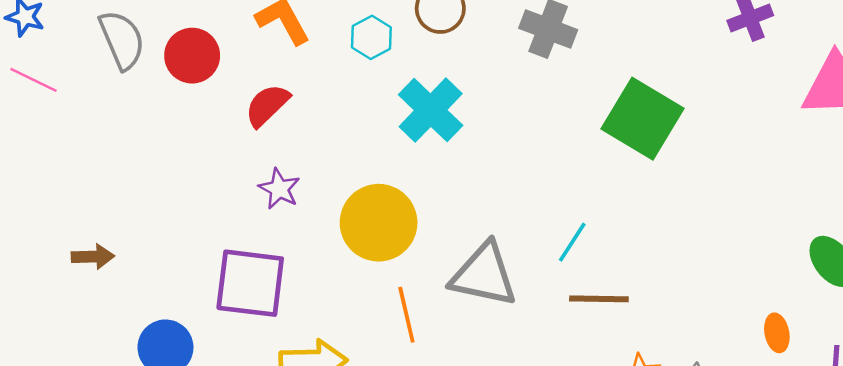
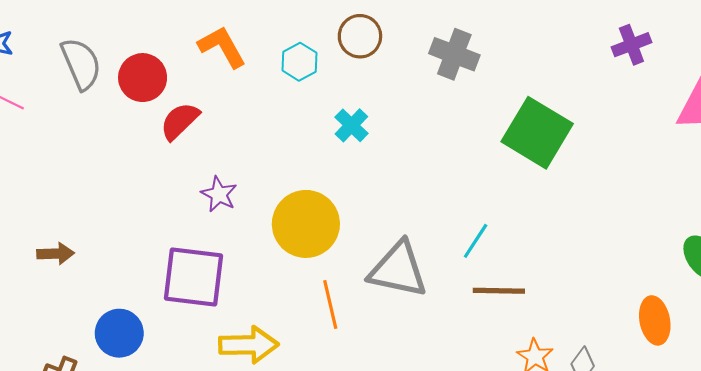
red semicircle: (267, 105) -> (180, 121), moved
cyan cross: (431, 110) -> (351, 125), size x0.6
orange ellipse: (777, 333) -> (655, 320), size x1.4

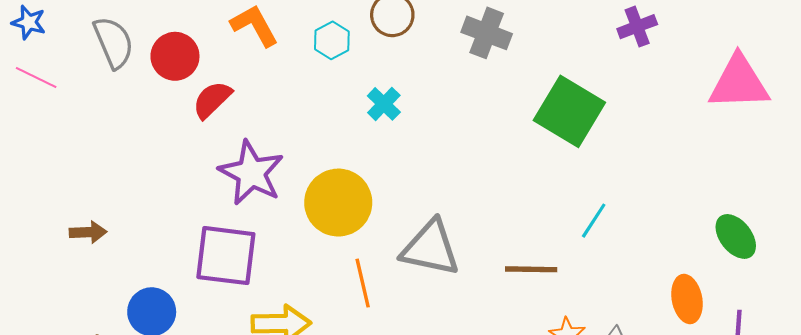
purple cross: (631, 45) -> (637, 27), moved
purple star: (219, 194) -> (251, 173), size x1.8
cyan line: (476, 241) -> (594, 221), moved

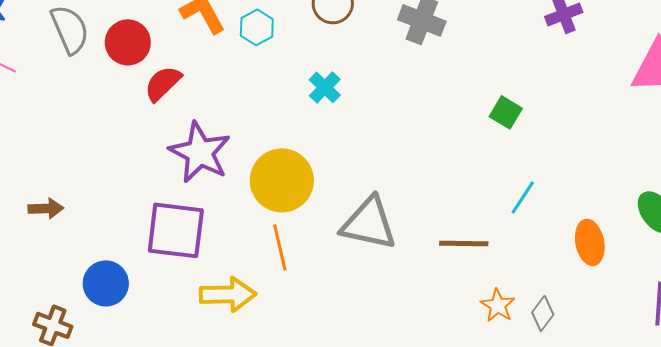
cyan hexagon: (332, 40) -> (257, 27), moved
green square: (569, 111) -> (506, 112), moved, size x0.5
orange line: (363, 283) -> (280, 247), moved
orange ellipse: (687, 299) -> (590, 242), moved

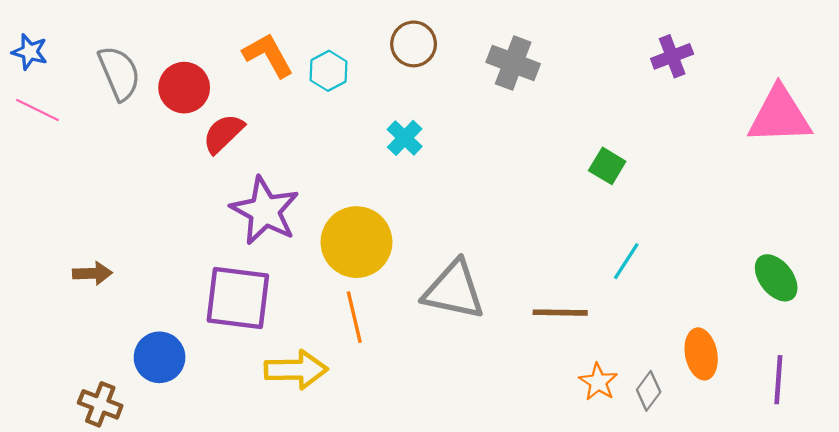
orange ellipse: (590, 242) -> (701, 354), moved

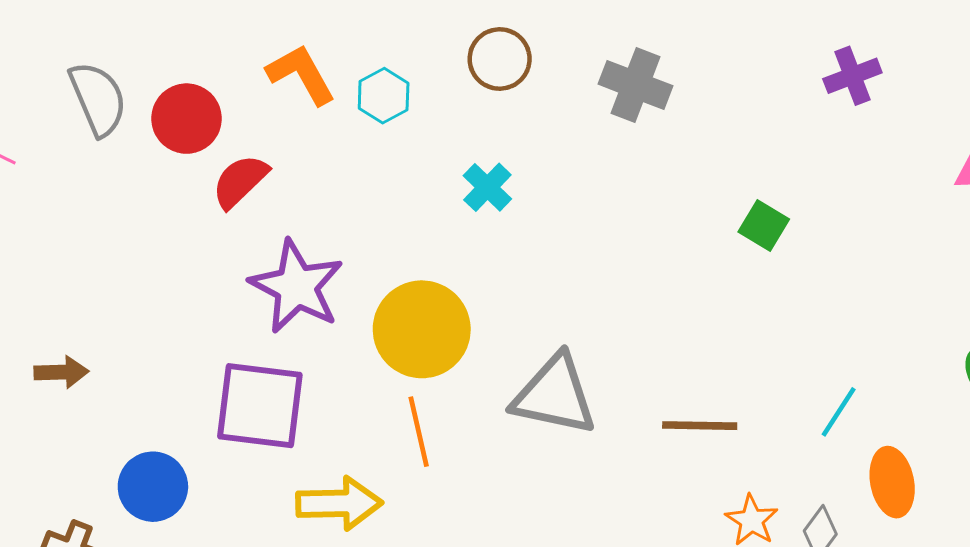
cyan line: (626, 261) -> (839, 412), moved

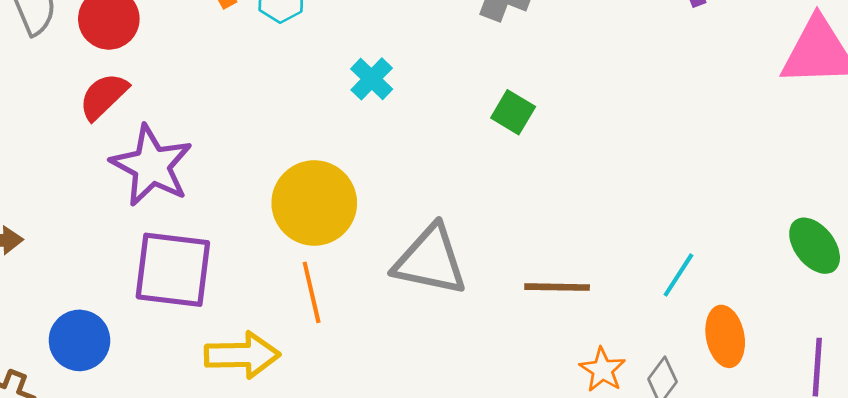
red semicircle: (240, 181) -> (103, 96), moved
green square: (764, 225) -> (513, 112), moved
purple star: (296, 287) -> (152, 166), moved

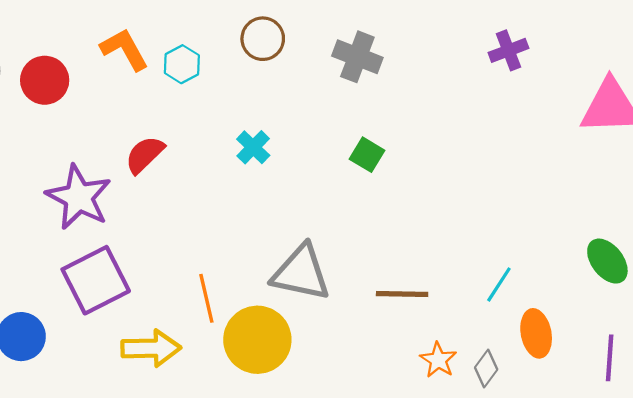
cyan cross: (372, 79) -> (253, 147), moved
red semicircle: (103, 96) -> (145, 155), moved
yellow circle: (314, 203) -> (257, 340), moved
purple square: (173, 270) -> (96, 280), turned -34

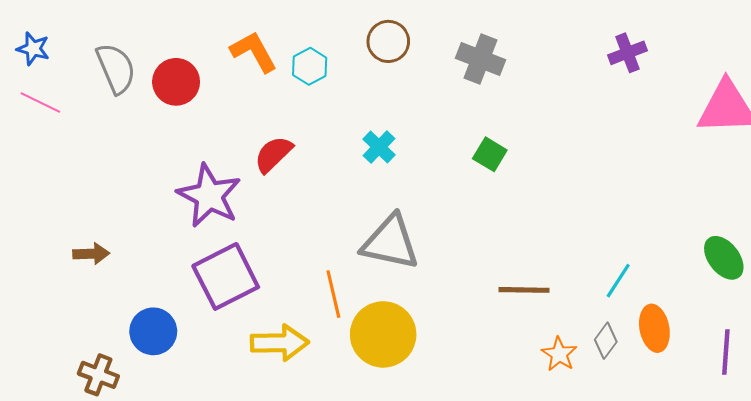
gray triangle: (301, 273) -> (390, 242), moved
gray diamond: (486, 368) -> (606, 341), moved

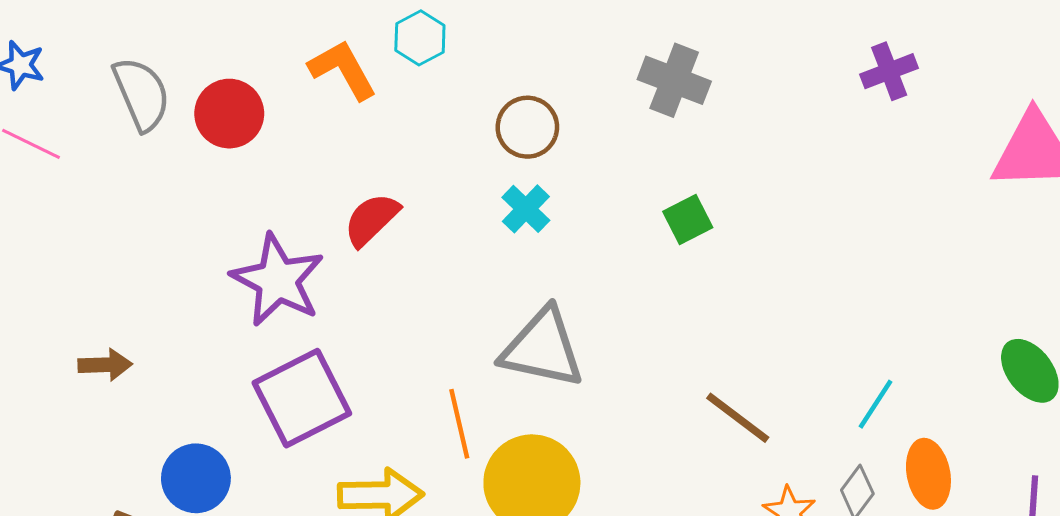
brown circle: (388, 41) -> (527, 127), moved
cyan hexagon: (310, 66) -> (420, 38), moved
green square: (490, 154) -> (688, 219), turned 32
brown line: (524, 290) -> (738, 418), turned 36

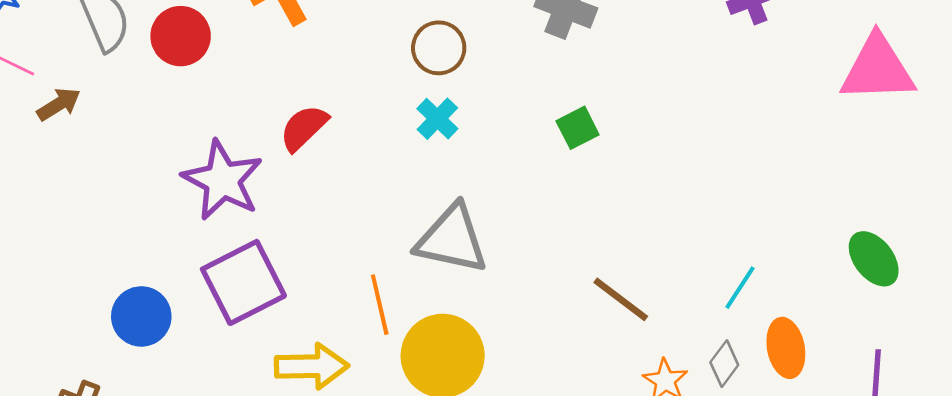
brown arrow: (105, 365) -> (59, 104), moved, turned -30
blue circle: (196, 478) -> (141, 316), moved

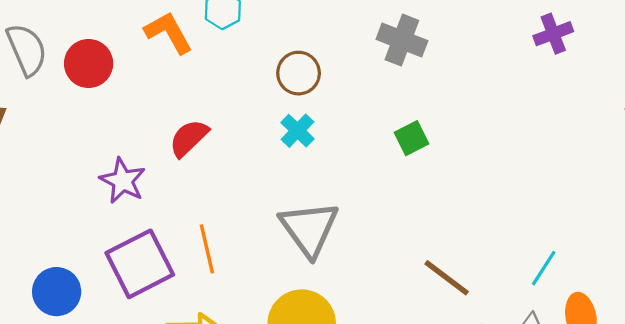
purple star: (223, 180) -> (123, 181), size x0.7
gray triangle: (452, 239) -> (309, 229), turned 42
orange line: (380, 305) -> (207, 249), moved

